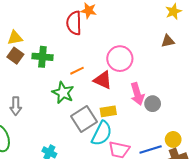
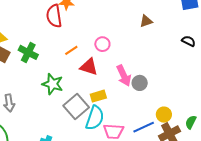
green cross: (42, 57) -> (28, 52), turned 30
pink circle: (120, 59) -> (102, 44), size x0.6
orange line: (77, 71) -> (71, 50), moved

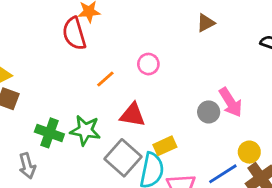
green cross: (28, 52) -> (49, 133), moved
red triangle: (89, 67) -> (133, 115), moved
pink arrow: (124, 76) -> (231, 102), moved
yellow rectangle: (98, 96) -> (165, 146), moved

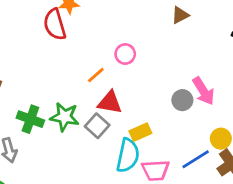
orange line: (105, 79) -> (96, 75), moved
gray square: (123, 158) -> (97, 126), moved, size x0.7

